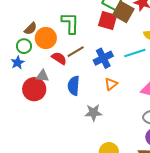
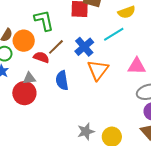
orange triangle: (111, 84) -> (98, 70), size x1.6
gray star: (93, 113) -> (86, 131), moved

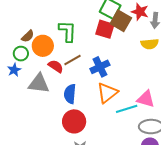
cyan line: (114, 34) -> (127, 109), moved
gray triangle: (29, 78) -> (39, 84), size x1.6
red circle: (24, 93) -> (74, 121), moved

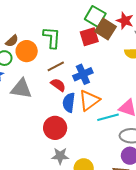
red square: (105, 29) -> (89, 37), turned -36
red semicircle: (56, 66) -> (58, 85), moved
blue semicircle: (70, 94) -> (69, 103), moved

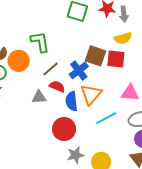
brown square: (106, 29) -> (96, 56), moved
red square: (89, 37) -> (116, 59), moved, turned 36
gray triangle: (21, 89) -> (39, 97), moved, size x0.7
cyan line: (108, 117) -> (106, 118), moved

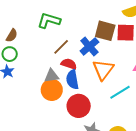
green L-shape: (40, 42) -> (49, 20), turned -60
orange circle: (19, 61) -> (52, 90), moved
blue semicircle: (72, 101) -> (72, 80), moved

